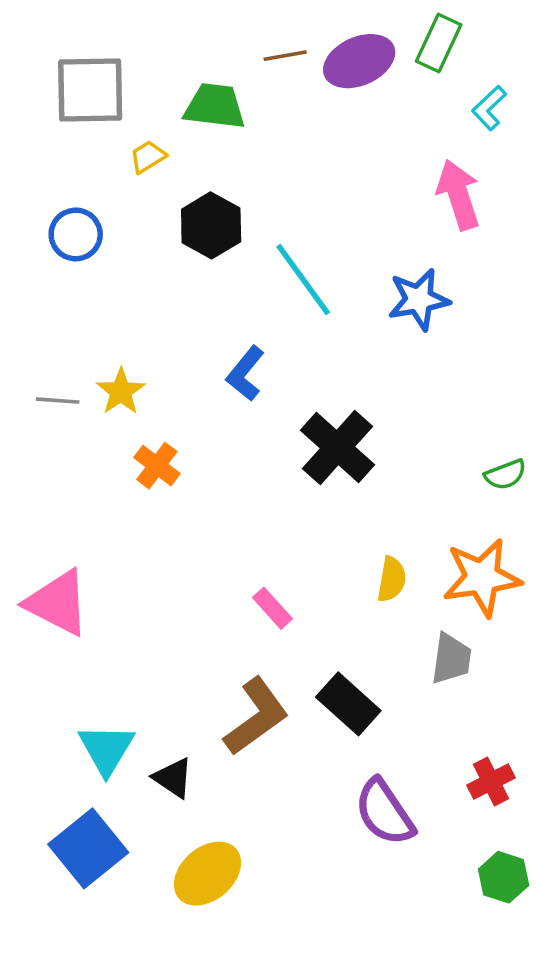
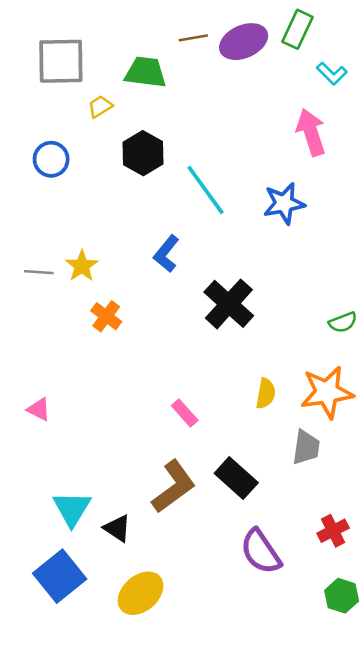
cyan L-shape: (489, 108) -> (332, 73), turned -92
pink triangle: (58, 603) -> (39, 409), size x0.5

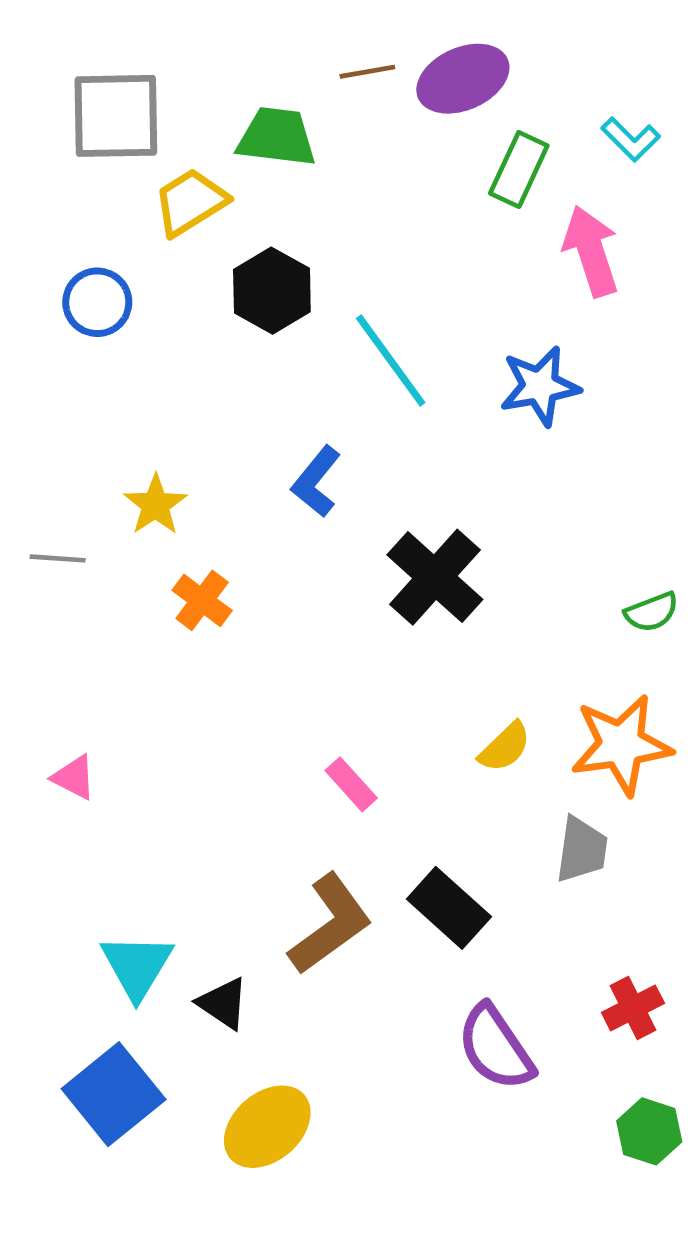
green rectangle: (297, 29) -> (519, 170), moved
yellow trapezoid: (100, 107) -> (190, 202), size x1.6
gray line: (39, 272) -> (58, 558), moved
yellow semicircle: (266, 393) -> (505, 747), turned 36

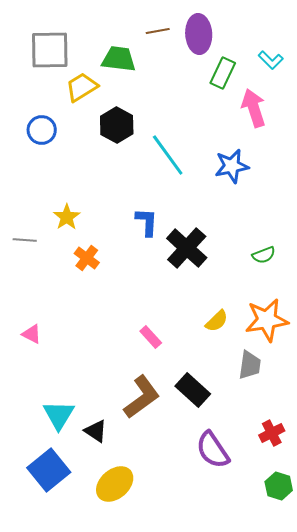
purple ellipse: (463, 79) -> (199, 34), turned -69
blue L-shape: (316, 482) -> (147, 222), moved, turned 144
green semicircle: (652, 612) -> (264, 255), moved

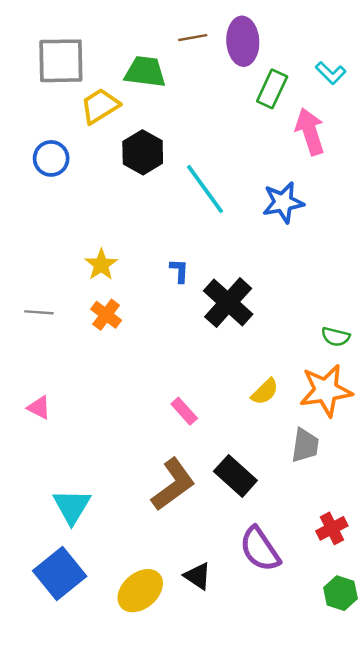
yellow star: (67, 217) -> (101, 265), moved
blue L-shape: (147, 222) -> (179, 271), size x0.7
gray line: (25, 240) -> (39, 312), moved
green semicircle: (264, 255) -> (336, 337), moved, turned 35
black triangle: (96, 431) -> (198, 576), moved

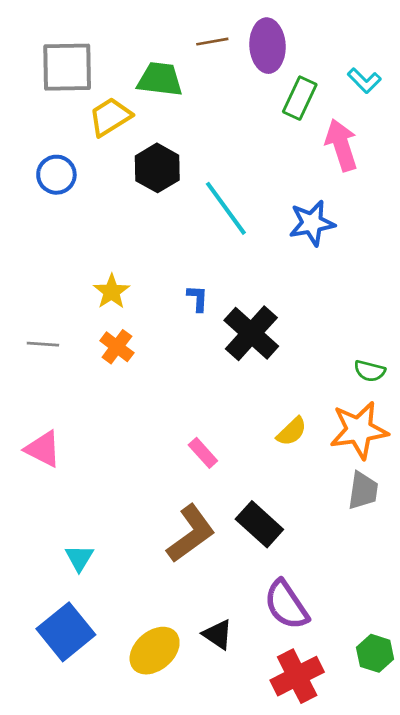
pink triangle: (39, 408) -> (43, 449), size x1.4
gray trapezoid: (305, 445) -> (363, 491), moved
cyan triangle: (72, 506) -> (79, 558), size x0.7
red cross: (332, 528) -> (297, 676), moved, size x1.5

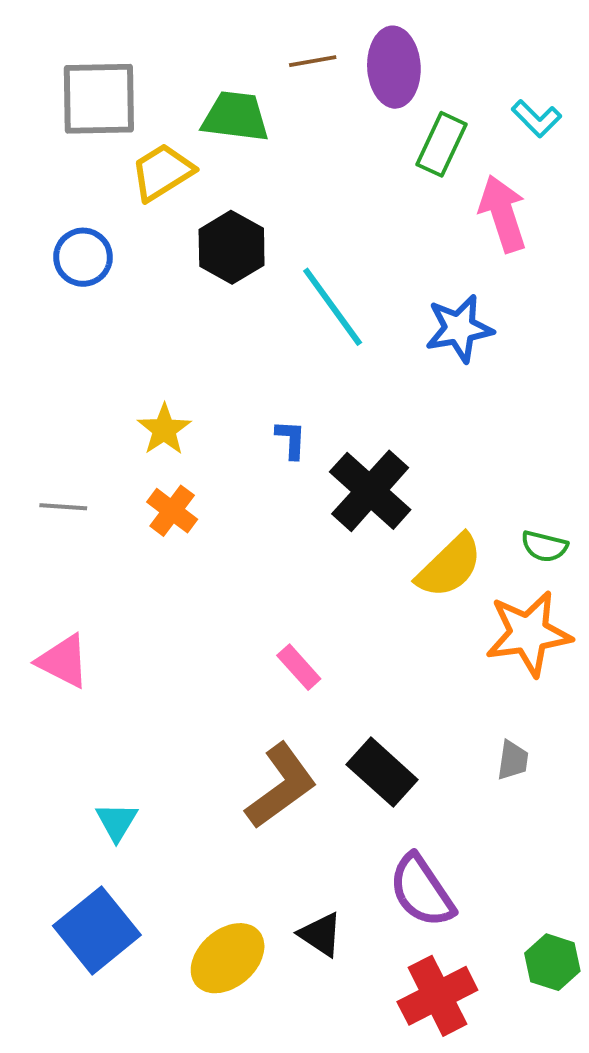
yellow semicircle: (292, 431) -> (449, 566), moved, size x1.5
gray trapezoid: (363, 491) -> (513, 760), moved, size x0.7

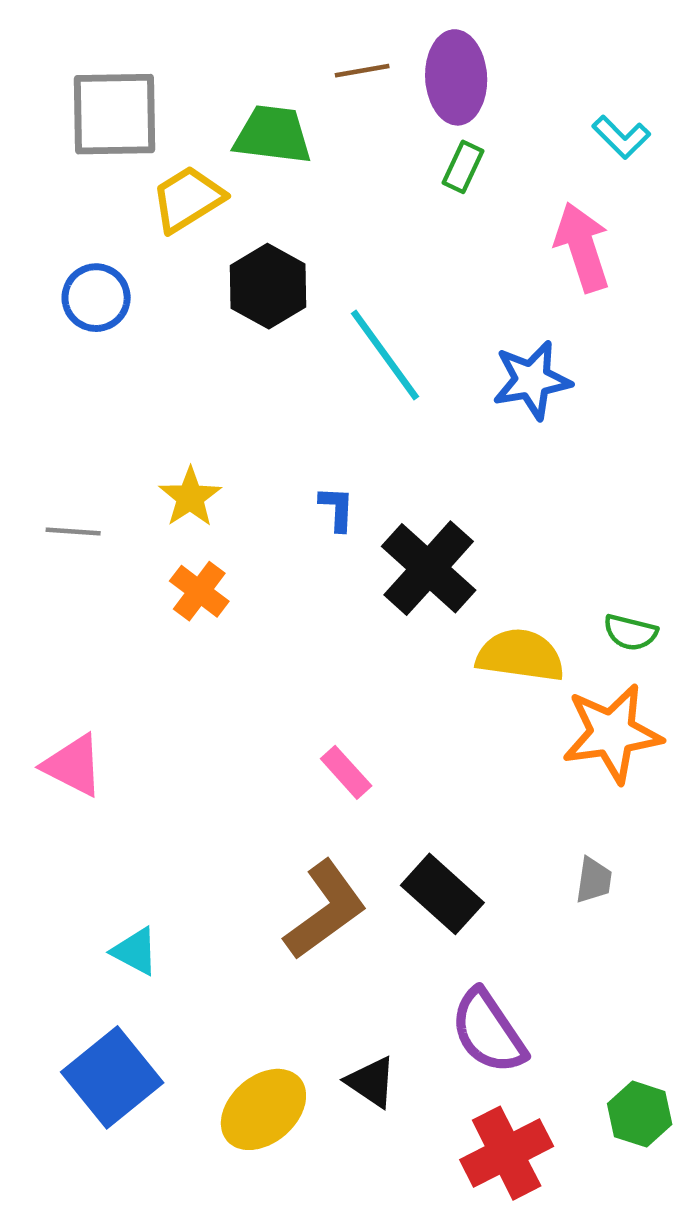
green rectangle: (441, 144) -> (463, 167), moved, size x0.7
gray line: (63, 507) -> (73, 532), moved
yellow semicircle: (449, 566) -> (520, 655), turned -128
cyan triangle: (117, 822) -> (135, 951), turned -33

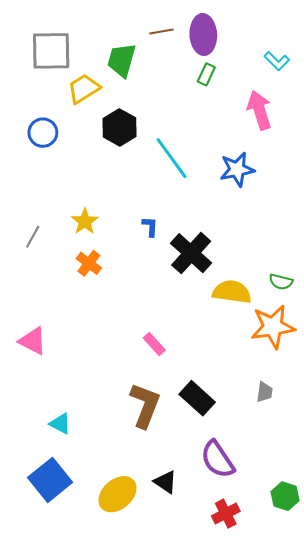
green trapezoid: (273, 135) -> (122, 60), turned -81
gray line: (73, 532) -> (33, 237), turned -65
brown L-shape: (325, 910) -> (145, 405), turned -33
red cross: (507, 1153) -> (226, 514), size x0.7

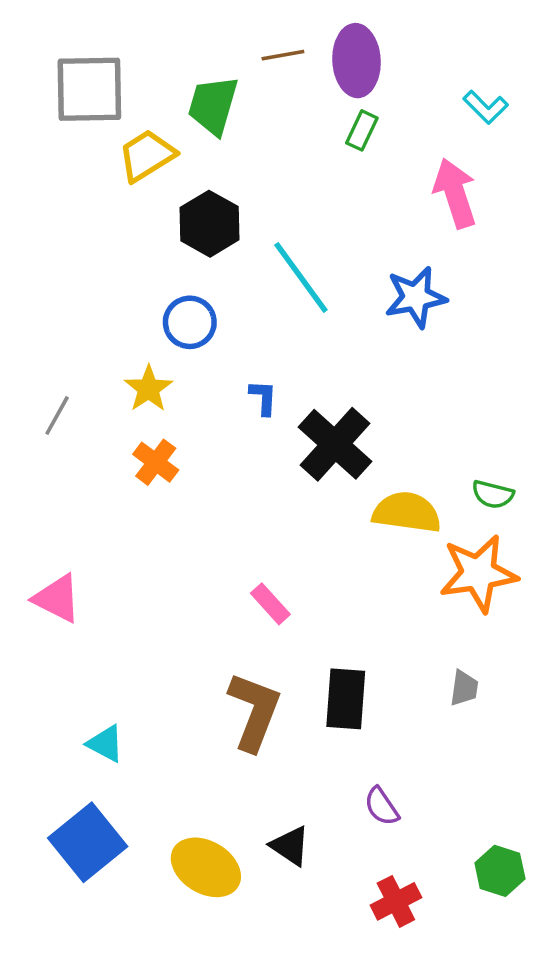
blue circle: (43, 133) -> (190, 322), moved
black rectangle: (197, 398) -> (346, 699), turned 52
purple semicircle: (218, 459) -> (382, 806), size x0.6
yellow ellipse: (117, 494) -> (206, 867), turned 72

